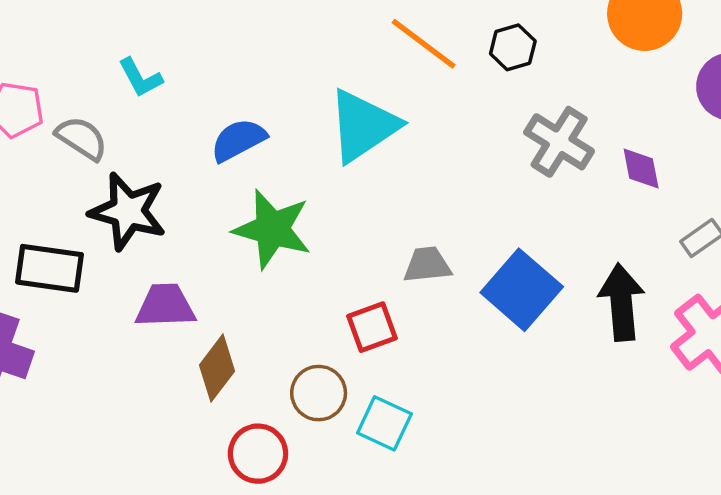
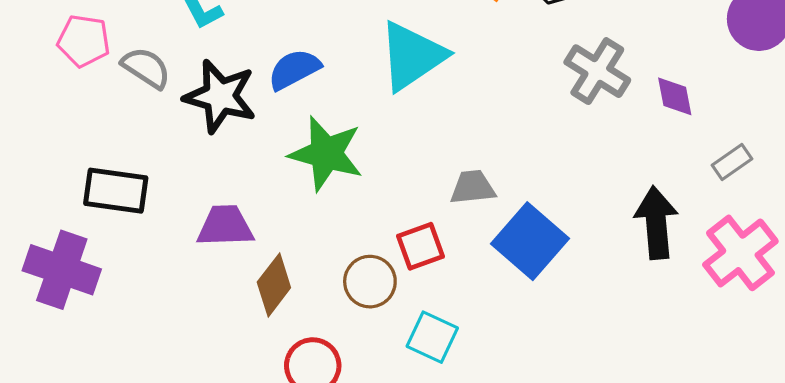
black star: (128, 211) -> (220, 96), moved
blue square: (522, 290) -> (530, 241), moved
brown circle: (319, 393) -> (370, 282), moved

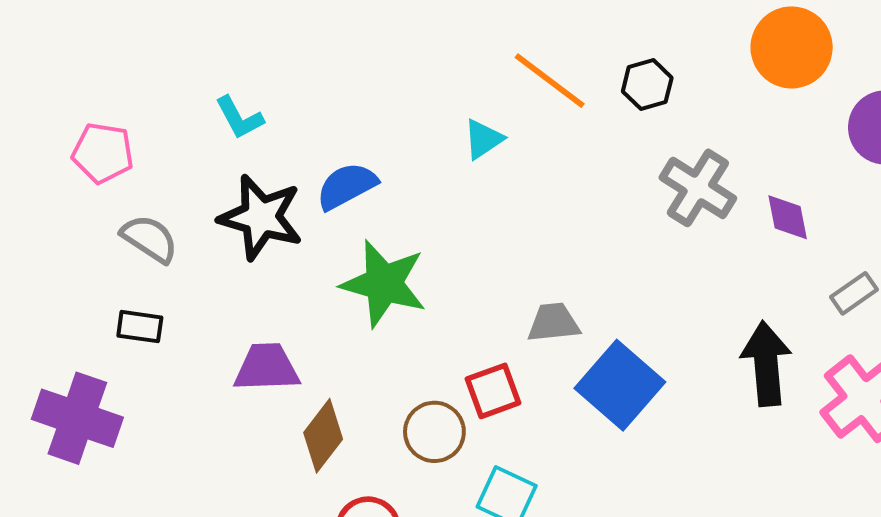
cyan triangle: (412, 56) -> (483, 139), moved, size x0.5
gray semicircle: (146, 68) -> (150, 239), moved
black rectangle: (116, 191) -> (140, 327), size x0.6

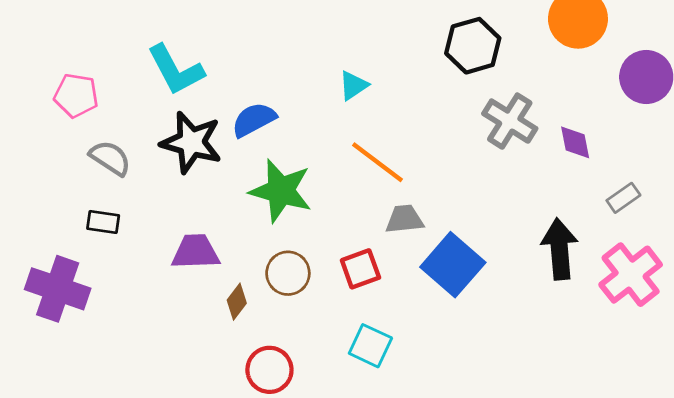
orange line: (550, 81) -> (378, 162), moved
black hexagon: (647, 85) -> (473, 46), size x1.5
cyan L-shape: (239, 118) -> (176, 70), size x1.6
brown circle: (434, 432) -> (288, 273), moved
brown diamond: (323, 436) -> (237, 302), size x0.7

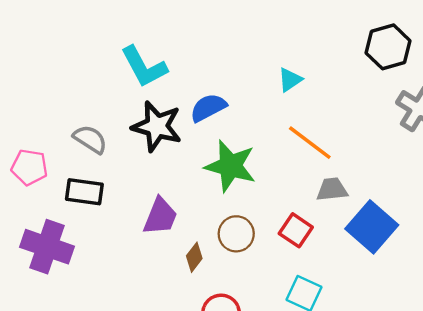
pink pentagon: (76, 95) -> (29, 167), moved
black rectangle: (103, 222) -> (84, 192), size x1.4
purple trapezoid: (196, 252) -> (160, 216), turned 114
red square: (360, 269) -> (296, 230), turned -36

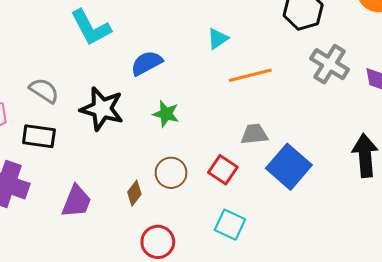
black star: (157, 126) -> (102, 109), moved
orange line: (310, 143) -> (250, 75), moved, turned -51
green star: (230, 166) -> (166, 114), size x0.6
purple trapezoid: (160, 216) -> (77, 201), moved

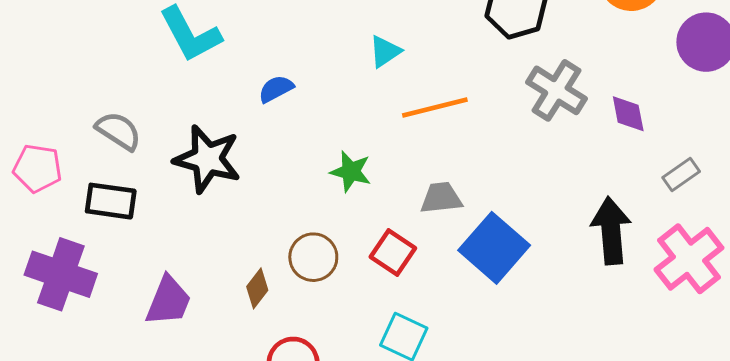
blue semicircle: (147, 63) -> (276, 89), size x0.7
green star: (166, 114) -> (351, 171), moved

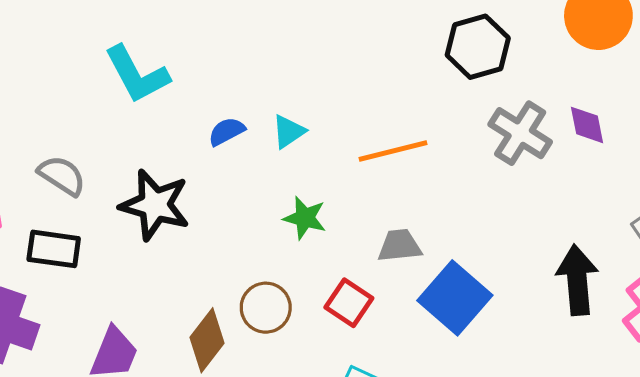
cyan triangle: (385, 51) -> (289, 131), moved
purple diamond: (628, 114) -> (587, 125), moved
brown diamond: (257, 288) -> (207, 340), size x1.5

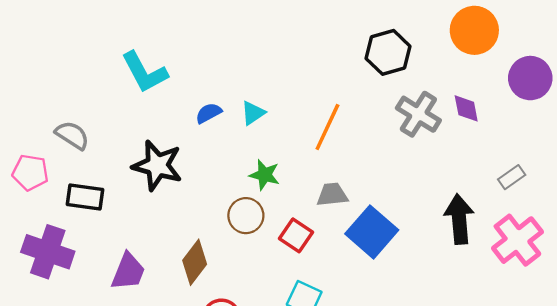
orange line: (393, 151) -> (327, 127), turned -51
gray semicircle: (62, 176) -> (72, 135), moved
brown circle: (266, 308) -> (246, 216), moved

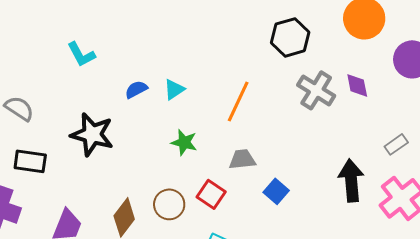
cyan L-shape: (145, 72) -> (81, 54), size x0.7
brown circle: (246, 216) -> (169, 204), moved
blue square: (372, 232) -> (276, 191), size x0.6

